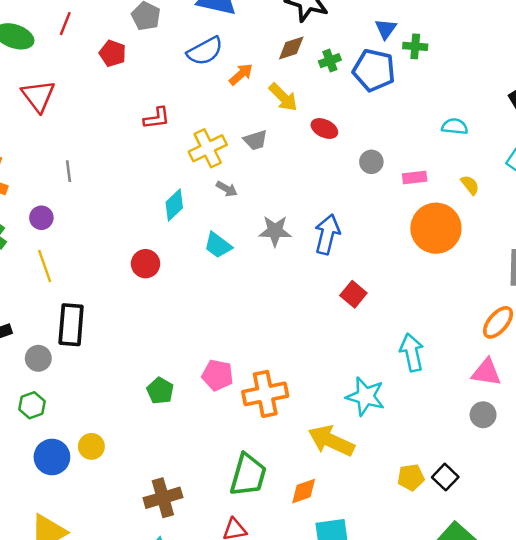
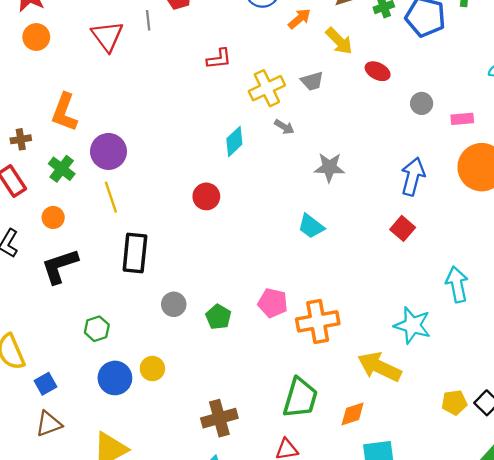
gray line: (69, 171) -> (148, 20), moved
purple circle: (41, 218) -> (108, 151), size x1.6
blue arrow: (327, 234) -> (413, 177), moved
cyan trapezoid: (218, 245) -> (311, 226), moved
gray circle: (38, 358) -> (174, 304), moved

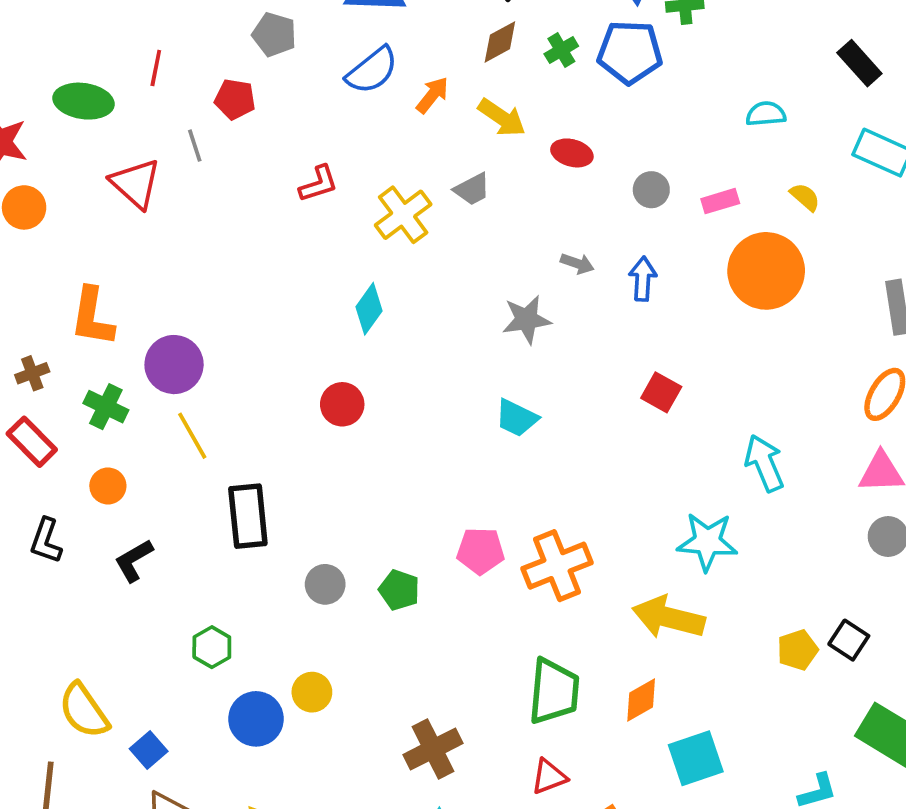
gray arrow: (284, 127) -> (577, 264), moved
blue arrow: (413, 177) -> (643, 279), moved, size x0.7
black L-shape: (60, 266) -> (134, 560), size x0.7

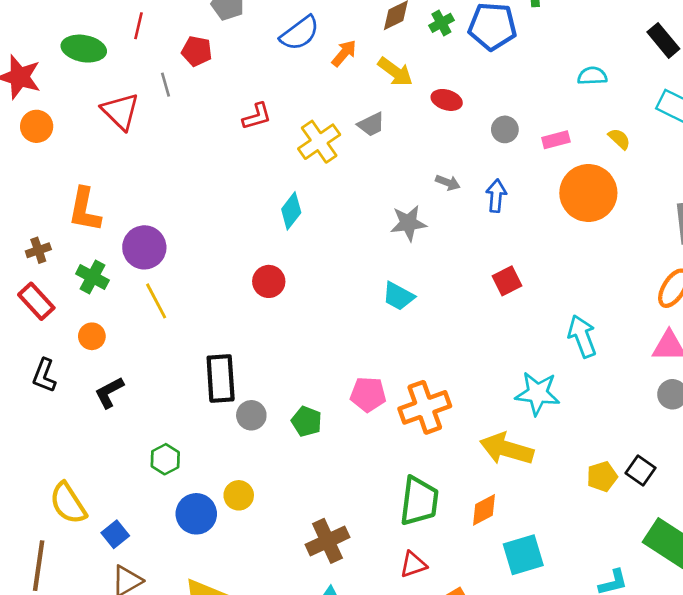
red square: (661, 392) -> (507, 281), turned 32
black rectangle: (248, 516) -> (221, 379), moved

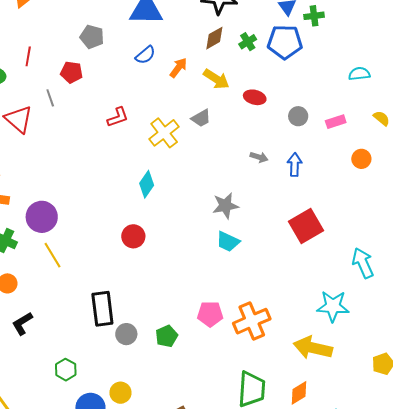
blue semicircle: (300, 33) -> (145, 55), size x0.7
orange circle: (588, 193) -> (361, 159), size x0.5
gray star: (408, 223) -> (225, 206), moved
red square: (507, 281) -> (306, 226), size x1.6
green pentagon: (307, 421) -> (167, 336), turned 30

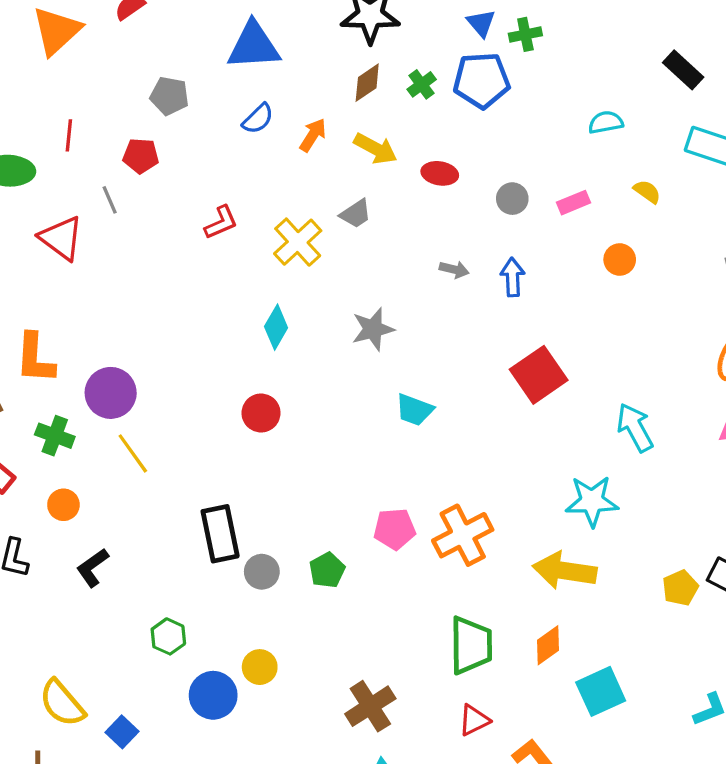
gray star: (225, 206) -> (373, 329), moved

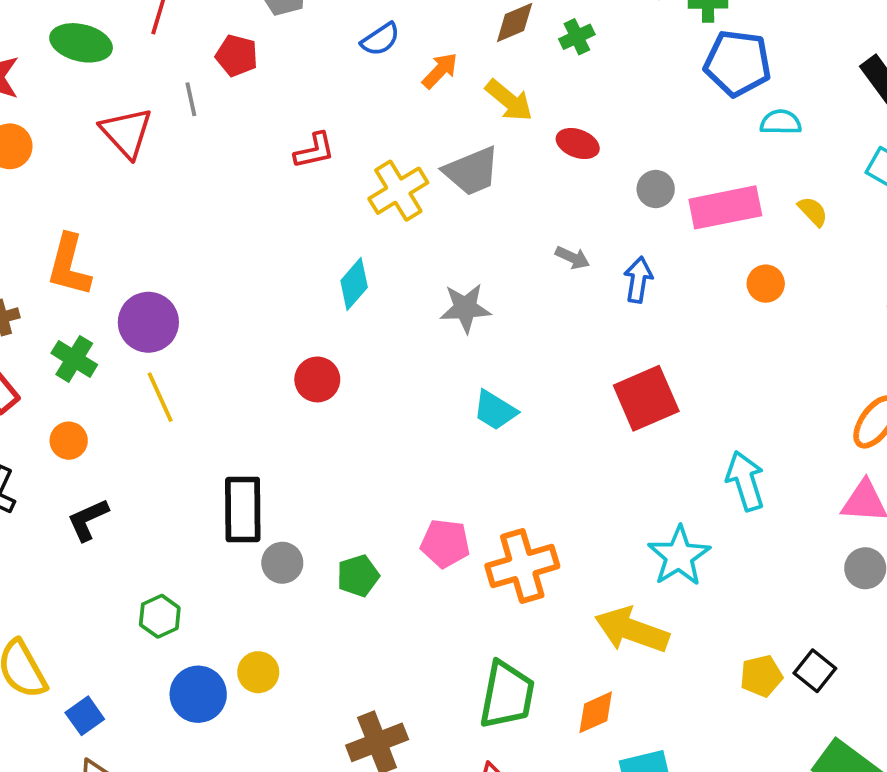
blue pentagon: (482, 80) -> (738, 63), moved
pink rectangle: (573, 203) -> (725, 207), size x1.8
gray trapezoid: (356, 214) -> (472, 171), size x1.5
cyan star: (592, 501) -> (679, 556), turned 30

